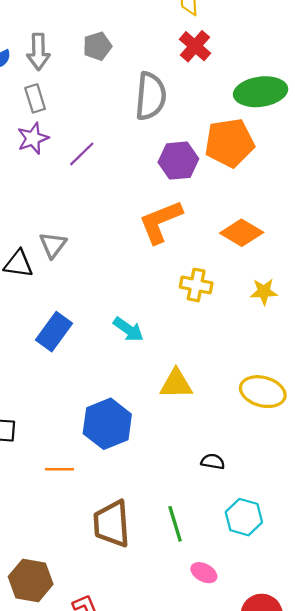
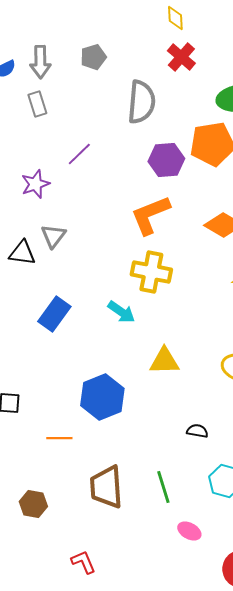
purple star: (33, 138) -> (35, 184), moved
yellow cross: (196, 285) -> (151, 272), moved, size x1.4
brown hexagon: (31, 580) -> (33, 504), moved, size x0.7

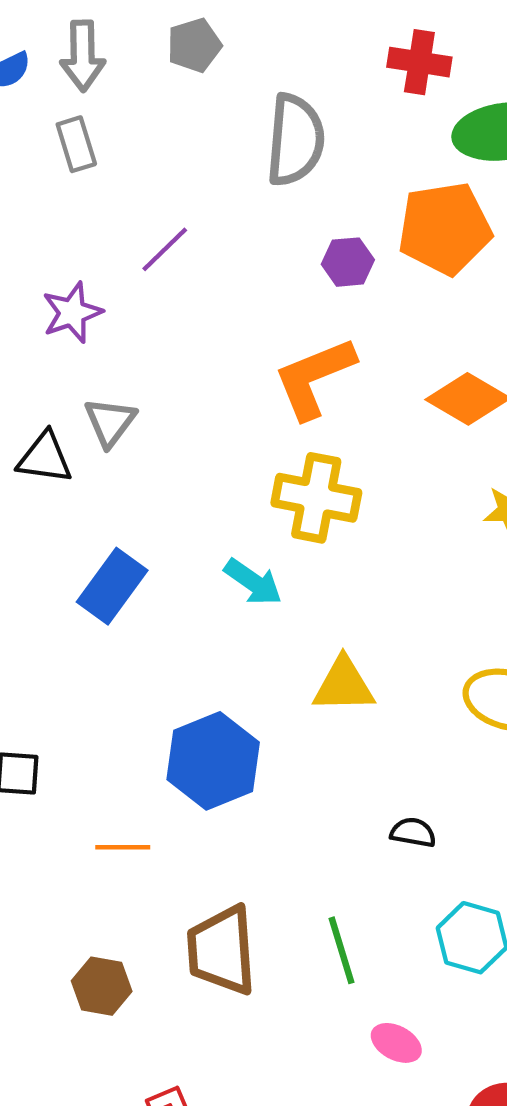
red cross: (181, 57) -> (419, 62), moved, turned -32
purple hexagon: (166, 160) -> (348, 262), size x0.7
brown hexagon: (33, 504) -> (102, 986), moved

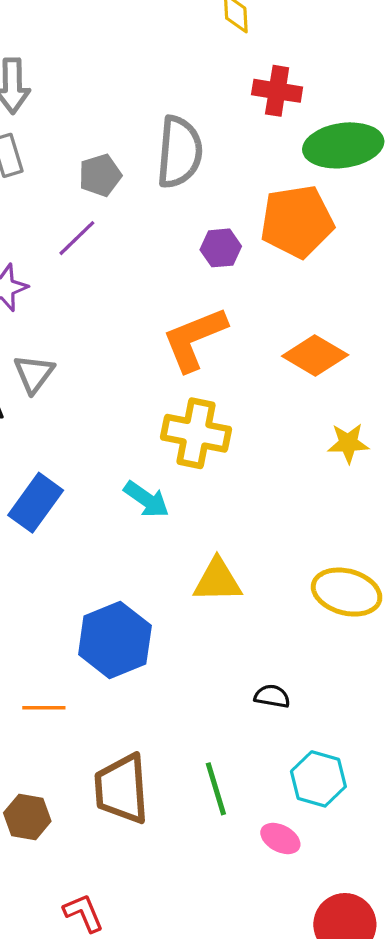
gray pentagon: (194, 45) -> (100, 175), moved
pink ellipse: (396, 1043) -> (280, 838), moved

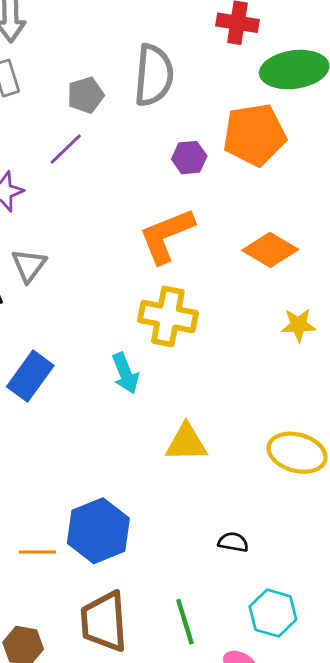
cyan arrow: (146, 499) -> (125, 373), turned 33
blue hexagon: (115, 640) -> (98, 531), moved

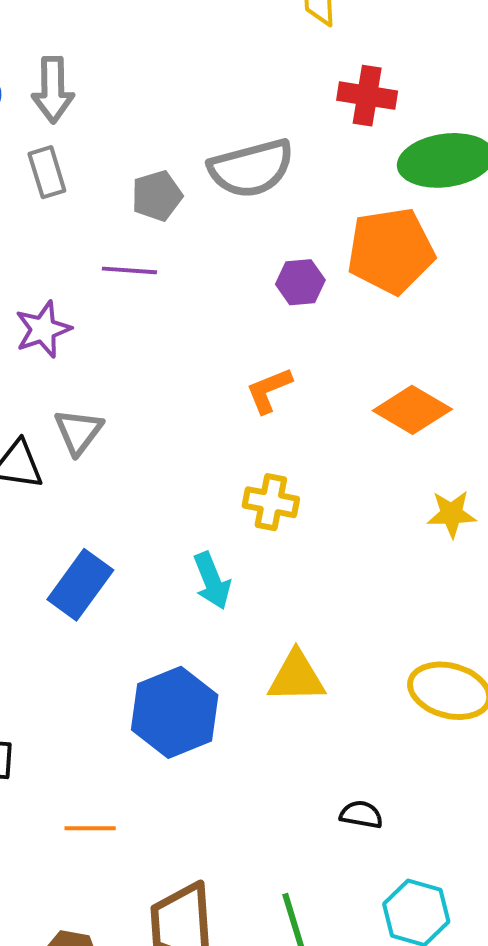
gray semicircle: (154, 75) -> (251, 168), turned 70
purple line: (66, 149) -> (129, 270), turned 48
orange L-shape: (166, 236) -> (269, 390), size x0.6
yellow cross: (168, 316) -> (271, 502), size x0.7
blue hexagon: (98, 531) -> (175, 712), moved

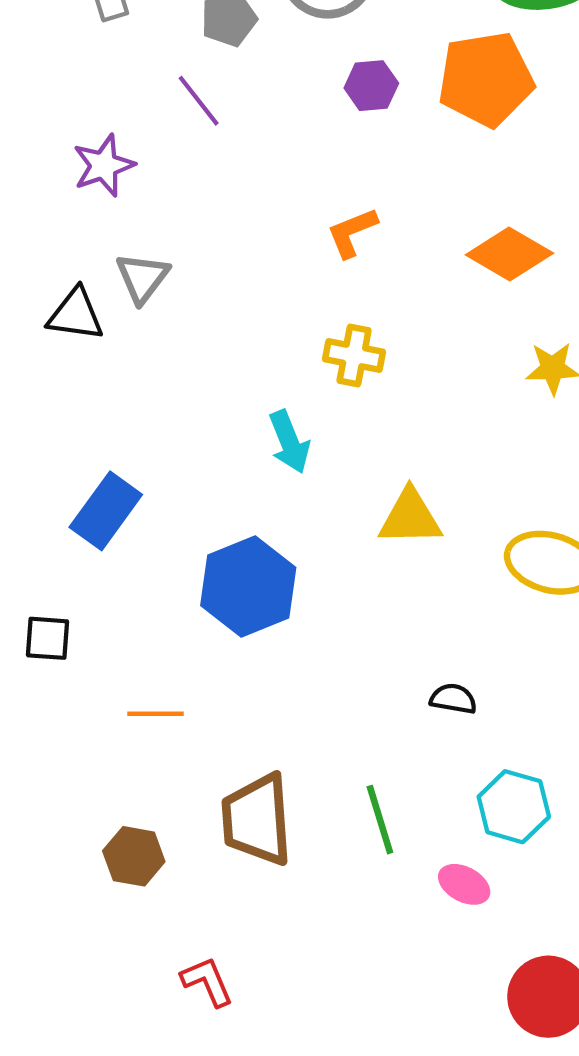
purple line: (129, 270) -> (199, 101), turned 48
purple hexagon: (300, 282) -> (371, 86), moved
blue rectangle: (80, 585) -> (106, 511), moved
yellow triangle: (296, 677) -> (410, 517), moved

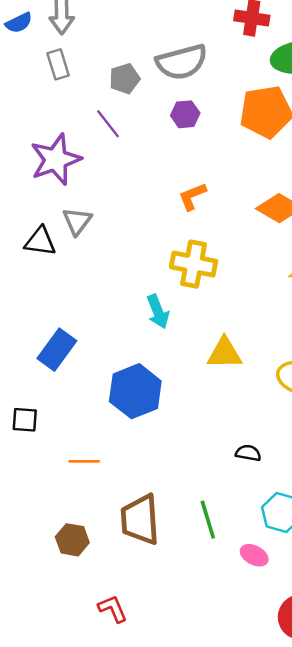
purple hexagon: (371, 86) -> (185, 114), moved
purple star: (104, 165) -> (56, 159), size x1.5
yellow cross: (354, 355) -> (194, 264), size x1.4

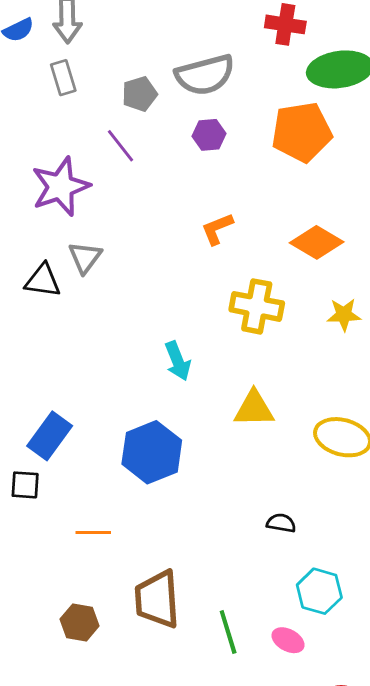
yellow cross: (194, 264) -> (257, 306), moved
blue rectangle: (57, 350) -> (50, 436), moved
green line: (208, 520) -> (228, 632), moved

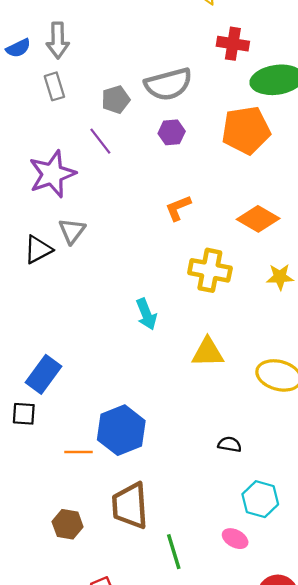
black triangle: (43, 281) -> (38, 250), turned -36
blue hexagon: (152, 452) -> (121, 430), moved
green line: (228, 632) -> (174, 552), moved

